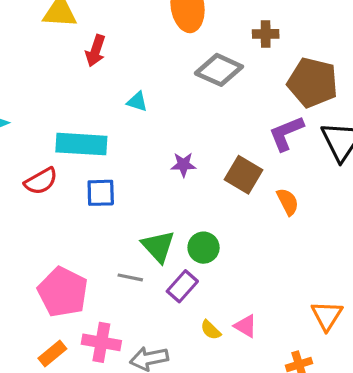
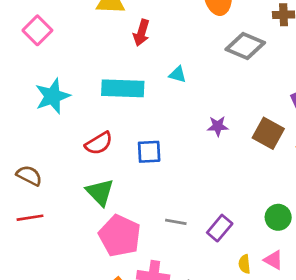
cyan rectangle: (81, 144) -> (123, 88), moved
green triangle: (158, 246) -> (100, 192), moved
green circle: (204, 248) -> (278, 217), moved
yellow semicircle: (211, 330) -> (244, 264), turned 42

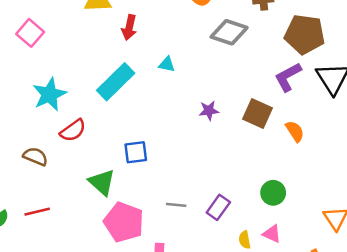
cyan rectangle: (123, 88) -> (116, 82), turned -42
red semicircle: (99, 143) -> (73, 130), moved
blue square: (149, 152) -> (136, 152), moved
brown semicircle: (29, 176) -> (35, 156), moved

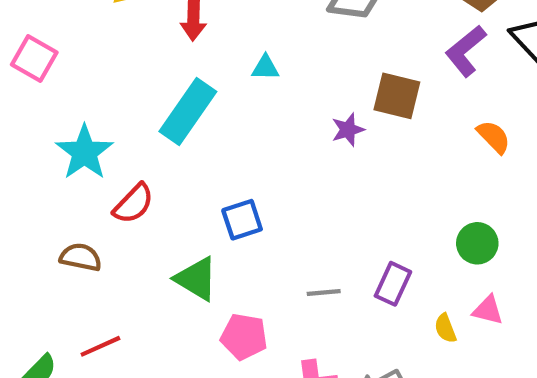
brown square: (257, 114) -> (397, 96), moved
pink pentagon: (124, 222) -> (244, 337), size x0.7

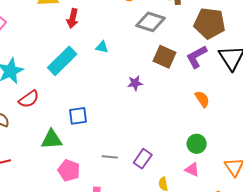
brown square: (397, 96) -> (165, 57), moved
green circle: (477, 243) -> (197, 144), moved
green triangle: (196, 279) -> (52, 139), turned -45
pink triangle: (488, 310) -> (192, 170), moved

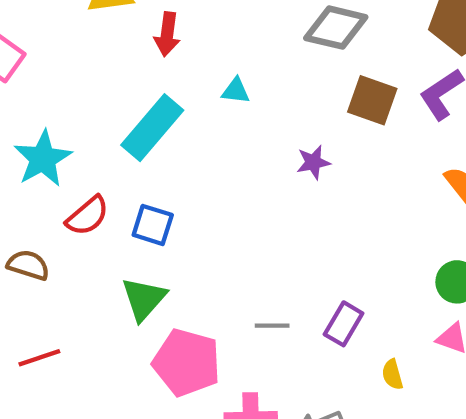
blue square: (78, 116) -> (153, 225), moved, turned 30
green triangle: (52, 139) -> (144, 299), turned -40
pink pentagon: (69, 170) -> (187, 363), size x1.4

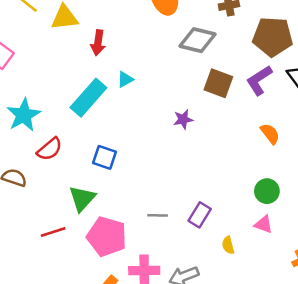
cyan triangle: (236, 91) -> (125, 79), moved, turned -36
blue square: (153, 225) -> (105, 157), moved
red line: (39, 358) -> (53, 232), moved

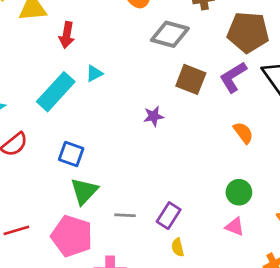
green triangle: (82, 198) -> (84, 191), moved
yellow semicircle: (228, 245) -> (178, 247), moved

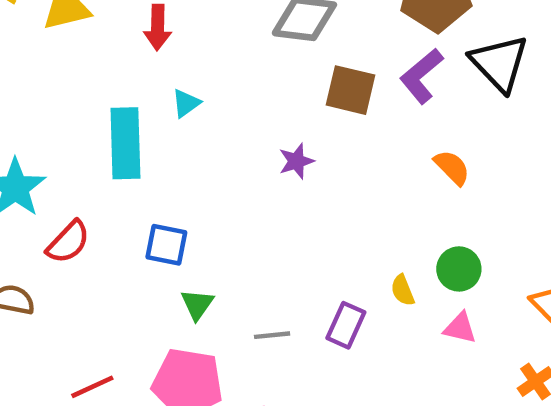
red arrow: (67, 35) -> (158, 27), moved
cyan rectangle: (56, 92) -> (125, 143), turned -36
green triangle: (84, 191) -> (197, 304), size x0.7
yellow semicircle: (178, 247) -> (403, 290), moved

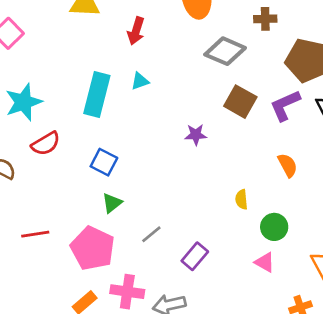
yellow semicircle: (403, 290) -> (241, 199), moved
purple rectangle: (346, 325) -> (195, 256), moved
gray line: (272, 335) -> (151, 234), turned -50

